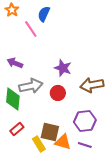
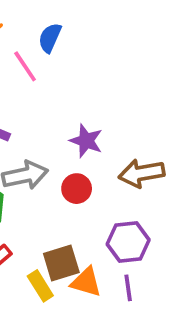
brown square: (50, 132) -> (61, 263), turned -30
purple line: (85, 145) -> (128, 288), turned 64

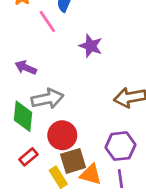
purple star: (86, 141) -> (91, 46), moved
red circle: (77, 189) -> (62, 135), moved, size x1.4

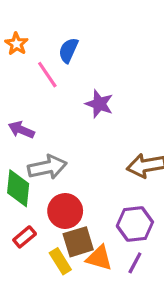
purple line: (120, 179) -> (135, 263), turned 36

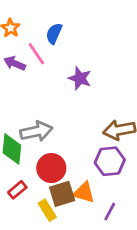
purple arrow: (21, 130) -> (15, 63), moved
purple hexagon: (135, 224) -> (110, 161), moved
orange triangle: (99, 258) -> (84, 193), moved

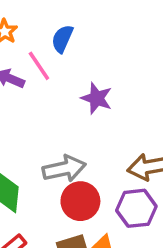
gray arrow: (36, 131) -> (64, 169), moved
red circle: (51, 168) -> (80, 201), moved

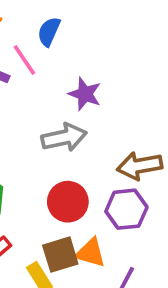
gray arrow: (64, 169) -> (64, 137), moved

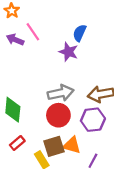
blue semicircle: (49, 32) -> (80, 33), moved
gray arrow: (64, 137) -> (61, 93), moved

